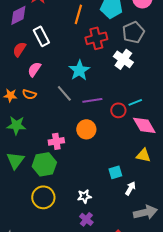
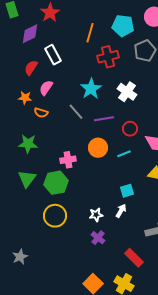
white cross: (123, 59) -> (127, 92), moved
orange star: (10, 95) -> (25, 98), moved
cyan line: (135, 102) -> (124, 154), moved
white arrow: (130, 188) -> (121, 211), moved

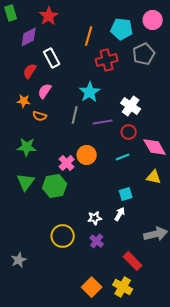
white cross: (127, 92) -> (131, 106), moved
gray line: (76, 112) -> (75, 115), turned 54
orange circle: (98, 148) -> (87, 155), moved
pink cross: (68, 160) -> (67, 163), turned -35
yellow circle: (55, 216) -> (63, 236), moved

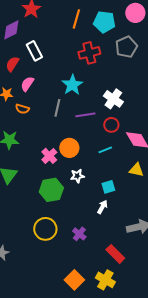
orange line: (89, 36) -> (76, 19), moved
green hexagon: (55, 186) -> (51, 190), moved
white star: (95, 218) -> (77, 176), moved

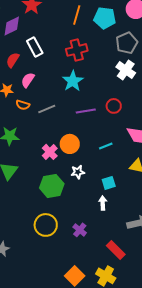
red cross: (89, 53) -> (77, 50), moved
white cross: (113, 99) -> (126, 70), moved
gray line: (57, 108) -> (47, 109), moved, turned 54
red circle: (111, 125) -> (114, 106), moved
white arrow: (102, 207) -> (103, 203), turned -32

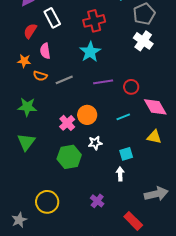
pink semicircle: (28, 80) -> (45, 51), turned -42
red circle: (114, 106) -> (131, 87), moved
yellow circle: (46, 225) -> (47, 202), moved

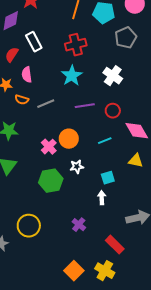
white cross: (143, 41) -> (113, 76), moved

